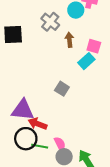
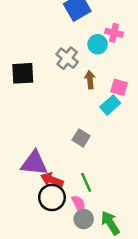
black circle: (26, 139) -> (52, 198), moved
green line: (40, 146) -> (86, 182), moved, turned 56

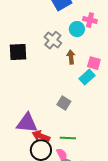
green line: (86, 182) -> (68, 138), turned -63

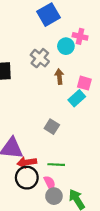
red arrow: (41, 136) -> (27, 162), turned -30

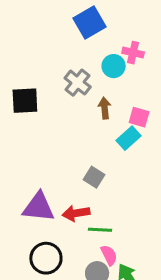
red arrow: (27, 162) -> (76, 213), moved
black circle: (27, 178) -> (46, 258), moved
pink semicircle: (50, 183) -> (109, 255), moved

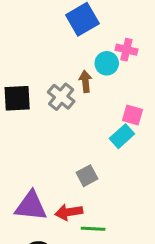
gray cross: (78, 83) -> (61, 97), moved
brown arrow: (105, 108) -> (85, 82), moved
gray square: (94, 177) -> (87, 176), turned 30

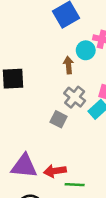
gray cross: (61, 97) -> (75, 97), moved
gray square: (87, 176) -> (59, 119), moved, turned -35

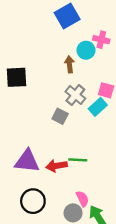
green line: (75, 185) -> (78, 160), moved

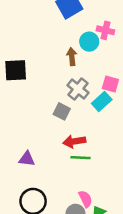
purple triangle: (27, 161) -> (27, 159), size x0.6
red arrow: (57, 166) -> (74, 141), moved

